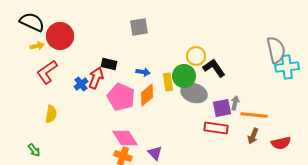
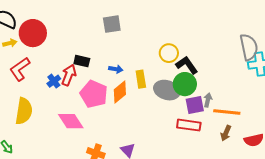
green circle: (184, 76) -> (185, 84), moved
yellow semicircle: (51, 114) -> (24, 111), size x1.5
pink diamond: (125, 138) -> (71, 121), moved

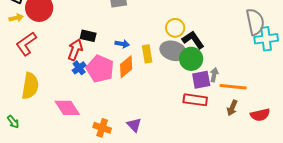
blue cross: (54, 81) -> (79, 68), moved
gray ellipse: (167, 90) -> (173, 51), moved
pink diamond: (71, 121) -> (67, 108), moved

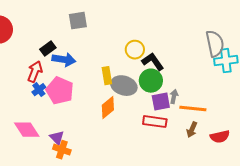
black rectangle: (88, 36) -> (48, 49), moved, turned -49
blue arrow: (122, 44) -> (64, 60), moved, size x1.6
gray ellipse: (173, 51) -> (124, 86), moved
orange diamond: (126, 67) -> (108, 108), moved
purple triangle: (134, 125) -> (57, 138), moved

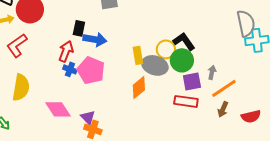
black rectangle: (48, 49) -> (79, 28), turned -42
yellow circle: (135, 50) -> (166, 49), moved
blue cross: (39, 90) -> (70, 69), turned -32
gray arrow: (174, 97) -> (212, 72), moved
orange line: (193, 109) -> (224, 88), turned -40

